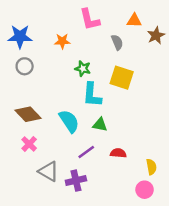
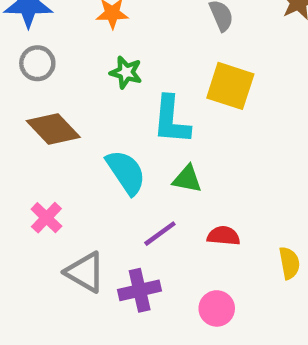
green star: (83, 69) -> (126, 72), moved
brown diamond: (28, 114) -> (53, 129), moved
pink circle: (145, 190) -> (217, 308), moved

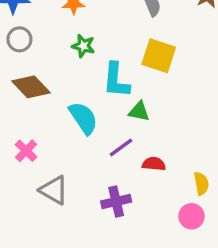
green triangle: (187, 179) -> (139, 111), moved
purple line: (160, 234) -> (121, 147), moved
purple cross: (140, 290) -> (116, 202), moved
pink circle: (217, 308) -> (191, 216), moved

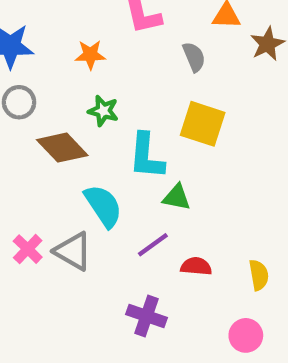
brown diamond: (31, 87) -> (62, 148), moved
yellow semicircle: (201, 184) -> (259, 275), moved
gray triangle: (54, 190) -> (73, 251), moved
purple cross: (116, 202) -> (146, 316), turned 32

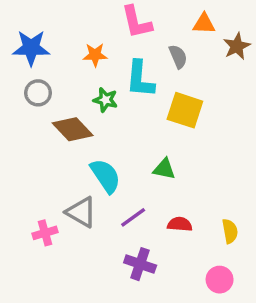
cyan L-shape: (146, 156) -> (140, 79), moved
purple line: (153, 245) -> (133, 217), moved
pink cross: (28, 249) -> (45, 233), moved, turned 30

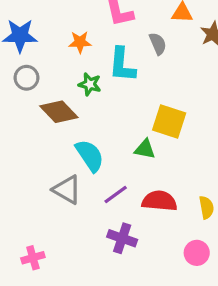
yellow square: (185, 110) -> (169, 122), moved
red semicircle: (180, 224) -> (159, 201), size x1.5
pink cross: (45, 233) -> (33, 258), moved

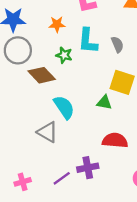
gray semicircle: (158, 44) -> (117, 44), moved
gray circle: (26, 78) -> (18, 50), size x1.5
purple line: (116, 194) -> (62, 178), moved
purple cross: (122, 238) -> (88, 168), turned -30

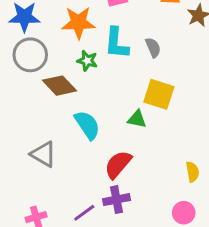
orange star: (57, 24) -> (78, 23), size x1.6
gray triangle: (47, 132) -> (43, 154), moved
red semicircle: (115, 140) -> (118, 164), moved, turned -55

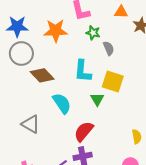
cyan L-shape: (116, 43) -> (83, 71), moved
green star: (87, 61) -> (93, 33), moved
green triangle: (137, 119) -> (97, 99), turned 48

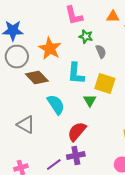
orange star: (56, 31) -> (50, 48), moved, turned 30

